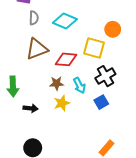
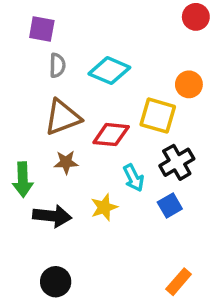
brown star: (57, 83) -> (66, 162), moved
black arrow: (31, 108) -> (52, 216), size x1.5

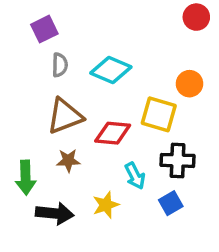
purple square: (42, 29) -> (44, 29), turned -36
black cross: (177, 162) -> (178, 160), turned 32

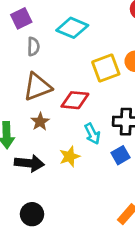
cyan diamond: (111, 70) -> (72, 28), moved
yellow square: (159, 114) -> (106, 68), moved, turned -36
brown star: (68, 160) -> (40, 122), turned -30

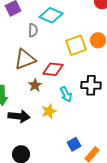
gray semicircle: (33, 47) -> (33, 30), moved
brown star: (40, 122) -> (35, 85), moved
blue square: (121, 155) -> (74, 144), moved

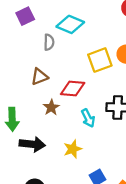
brown triangle: (25, 59) -> (39, 77), size x0.7
yellow star: (49, 111) -> (73, 149), moved

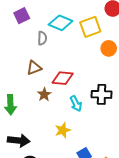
yellow square: (100, 60) -> (90, 27), moved
black arrow: (32, 144) -> (19, 140), moved

